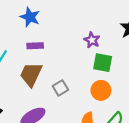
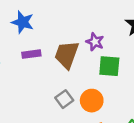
brown trapezoid: (31, 74) -> (67, 55), moved
orange circle: (101, 90) -> (92, 101), moved

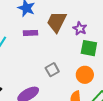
brown trapezoid: (67, 55) -> (57, 22), moved
orange circle: (92, 101) -> (85, 75), moved

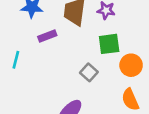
green square: (89, 48) -> (109, 44), moved

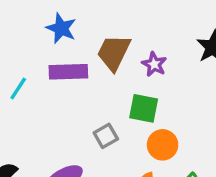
purple rectangle: (47, 36) -> (68, 72), size x1.5

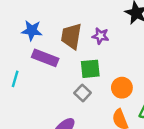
purple rectangle: (68, 72) -> (45, 58), turned 40
green square: (144, 108) -> (90, 69), moved

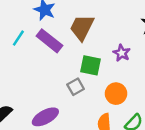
purple star: (100, 36) -> (122, 53), moved
cyan line: (15, 79) -> (18, 38), moved

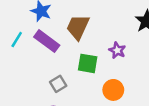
gray square: (76, 87) -> (58, 84), moved

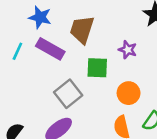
gray square: (58, 84) -> (68, 94), size x1.5

